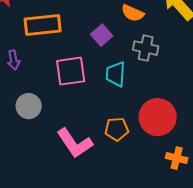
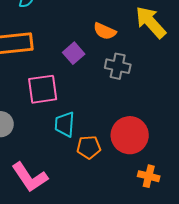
cyan trapezoid: (116, 74) -> (65, 124), moved
pink L-shape: (75, 143) -> (30, 177), moved

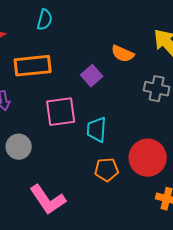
gray cross: (118, 66) -> (157, 89), moved
cyan trapezoid: (65, 124) -> (97, 130), moved

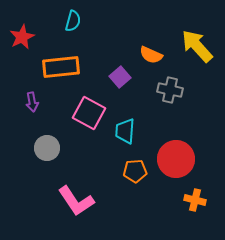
gray cross: (157, 89) -> (170, 90), moved
pink square: (61, 112) -> (89, 113), turned 36

